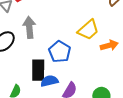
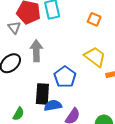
yellow trapezoid: (88, 30) -> (95, 57), turned -105

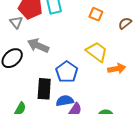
gray arrow: (36, 51) -> (38, 46), turned -65
blue semicircle: (53, 105) -> (65, 101), moved

